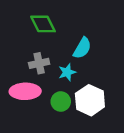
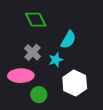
gray cross: (39, 63) -> (32, 52), turned -35
green circle: (61, 101) -> (39, 95), moved

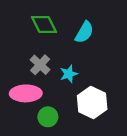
cyan semicircle: (68, 40) -> (84, 32), moved

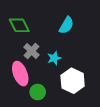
green diamond: (44, 24) -> (19, 25), moved
pink ellipse: (26, 93) -> (20, 74), turned 70

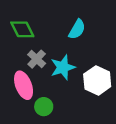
cyan star: (54, 58) -> (63, 67), size x1.5
white hexagon: (73, 81) -> (97, 80), moved

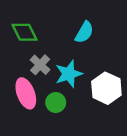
green circle: (44, 107) -> (56, 102), moved

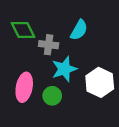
gray cross: (40, 65) -> (49, 45), moved, turned -36
pink ellipse: (26, 93) -> (24, 87), turned 32

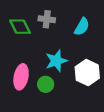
cyan semicircle: (79, 30) -> (82, 27), moved
gray cross: (49, 45) -> (47, 19), moved

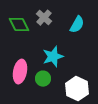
gray cross: (47, 19) -> (44, 18), turned 35
white hexagon: (87, 73) -> (77, 89), moved

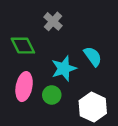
green diamond: (19, 25) -> (23, 46), moved
cyan semicircle: (77, 25) -> (93, 56), moved, turned -66

